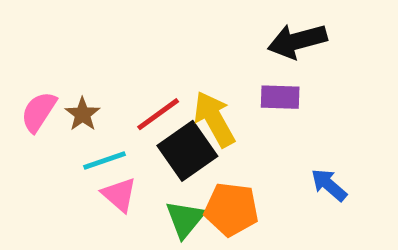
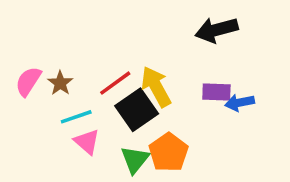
purple rectangle: (280, 97) -> (216, 92), moved
blue arrow: (329, 185) -> (240, 103), moved, turned -52
orange pentagon: (231, 209) -> (169, 152), turned 30

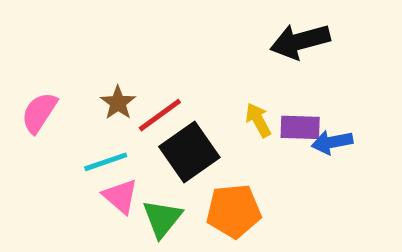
brown star: (60, 83) -> (118, 103), moved
yellow arrow: (156, 87) -> (258, 120), moved, size x0.6
orange pentagon: (169, 152) -> (234, 211), turned 30
green triangle: (135, 159) -> (162, 218), moved

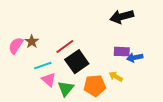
brown star: (118, 103) -> (32, 42), moved
yellow arrow: (258, 120) -> (116, 77), moved, turned -32

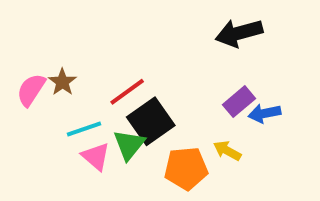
purple rectangle: (122, 52) -> (239, 102), turned -42
green triangle: (66, 89) -> (129, 145), moved

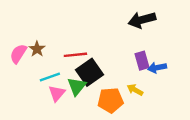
red line: (127, 92) -> (75, 55), turned 30
purple rectangle: (239, 102) -> (142, 61), turned -66
pink triangle: (96, 157) -> (57, 93), turned 30

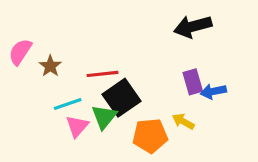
pink semicircle: (18, 54) -> (20, 52), moved

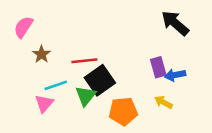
black arrow: (193, 26) -> (175, 23), moved, turned 56
pink semicircle: (20, 52) -> (23, 27), moved
yellow arrow: (183, 121) -> (163, 102), moved
pink triangle: (77, 126) -> (44, 104), moved

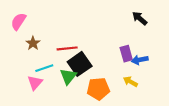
black arrow: (175, 23) -> (140, 18), size x0.7

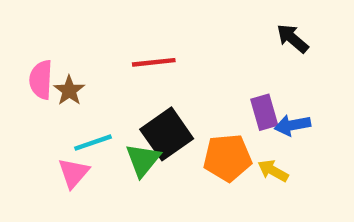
pink semicircle: (18, 21) -> (41, 80), moved, turned -30
red line: (67, 48) -> (154, 62), moved
orange pentagon: (98, 89) -> (227, 158), moved

